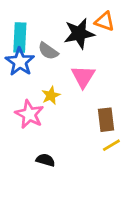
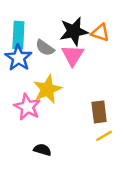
orange triangle: (105, 21) -> (100, 33), moved
pink triangle: (83, 77) -> (73, 55), moved
yellow star: (51, 95) -> (47, 89), size x1.6

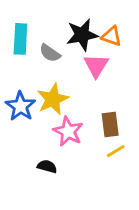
pink triangle: (73, 55) -> (96, 66), moved
blue star: (18, 58) -> (20, 106), moved
pink star: (27, 107) -> (68, 131), moved

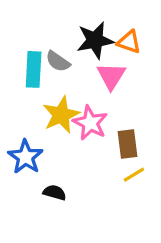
cyan rectangle: (20, 39) -> (34, 69), moved
blue star: (20, 106) -> (25, 157), moved
pink star: (68, 131) -> (90, 123), moved

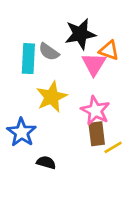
orange triangle: (129, 42) -> (109, 50), moved
pink star: (90, 123) -> (95, 111), moved
brown rectangle: (127, 144) -> (97, 134), moved

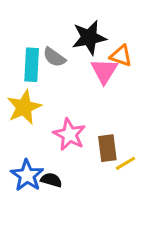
yellow star: (52, 97) -> (24, 107), moved
pink star: (95, 111) -> (69, 134), moved
blue star: (22, 132) -> (27, 175), moved

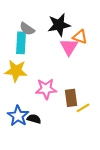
gray semicircle: (54, 57) -> (27, 29), moved
yellow star: (24, 107) -> (16, 71), turned 30
pink star: (69, 134) -> (46, 89), turned -30

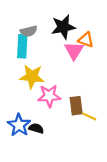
gray semicircle: (27, 29) -> (29, 31), turned -49
yellow star: (16, 71) -> (32, 77), moved
yellow line: (83, 108) -> (89, 116), turned 56

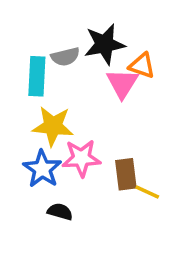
gray semicircle: (29, 31) -> (65, 57), moved
blue star: (19, 125) -> (42, 169), moved

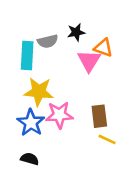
black star: (105, 44) -> (76, 32), size x0.6
brown rectangle: (126, 174) -> (99, 116), moved
black semicircle: (60, 212) -> (30, 159), moved

